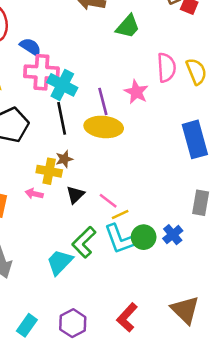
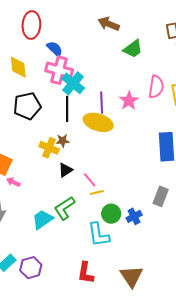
pink arrow: (34, 194) -> (13, 182), moved
cyan L-shape: (119, 239) -> (99, 235), moved
red L-shape: (127, 317) -> (86, 273), turned -45
purple hexagon: (73, 323) -> (31, 268), moved

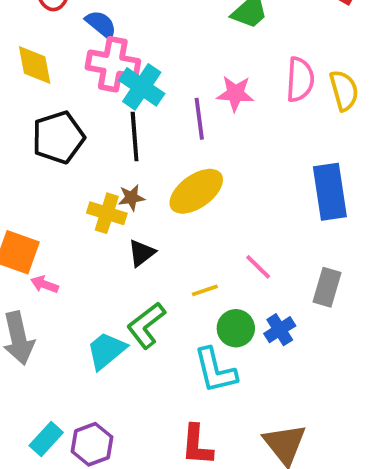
pink star: (129, 101) -> (235, 94), moved, turned -30
yellow ellipse: (98, 122) -> (196, 191), moved, turned -48
pink line: (90, 180) -> (258, 267), moved

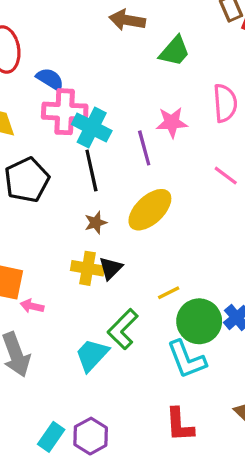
yellow cross: (107, 213) -> (88, 268), moved
pink line: (258, 267) -> (226, 176), moved
green circle: (236, 328) -> (199, 321), size x1.4

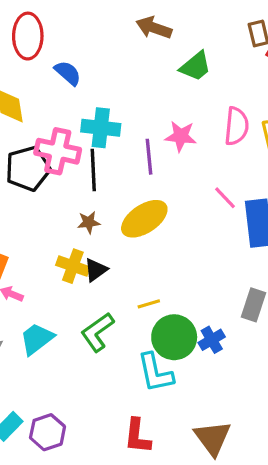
pink cross: (65, 112) -> (58, 151), moved
cyan cross: (92, 128) -> (101, 128), turned -30
cyan trapezoid: (92, 355) -> (37, 339), moved

